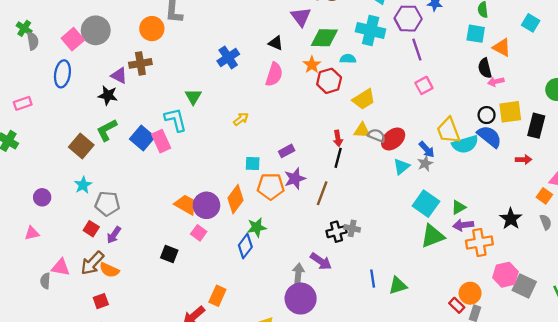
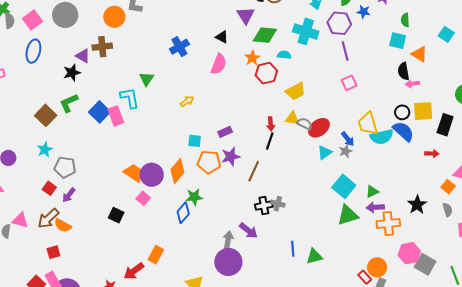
pink square: (73, 39) -> (32, 20), moved
black star: (108, 95) -> (72, 73), turned -30

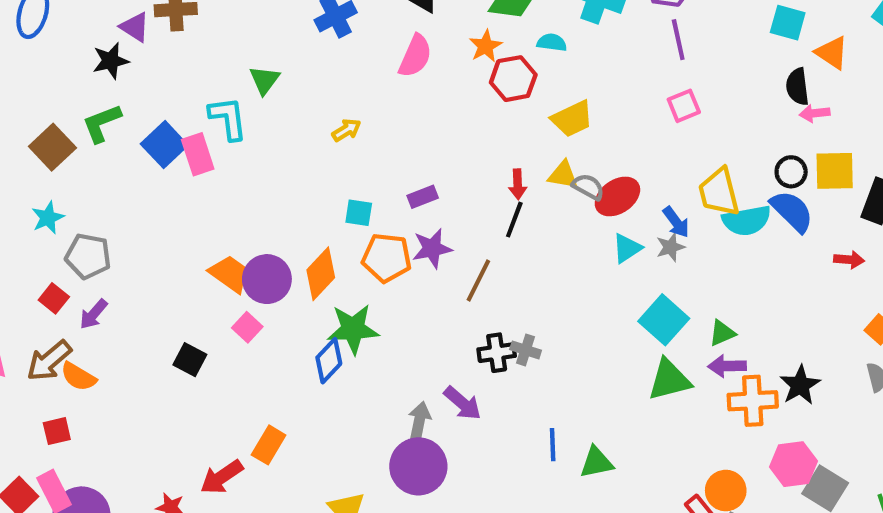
green star: (194, 197) -> (353, 329), size x1.4
black star: (417, 205) -> (800, 385), moved

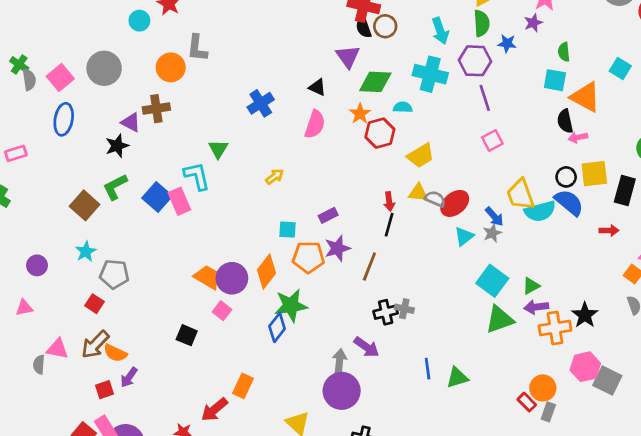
orange triangle: (832, 53) -> (585, 97), size x1.4
purple arrow: (94, 314) -> (129, 377), moved

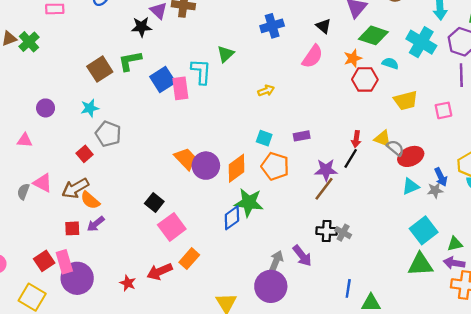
pink square: (492, 140) -> (443, 110), moved
yellow trapezoid: (421, 156) -> (406, 101), moved
purple star: (337, 248) -> (326, 170), moved
pink square: (222, 311) -> (172, 227), moved, size x1.6

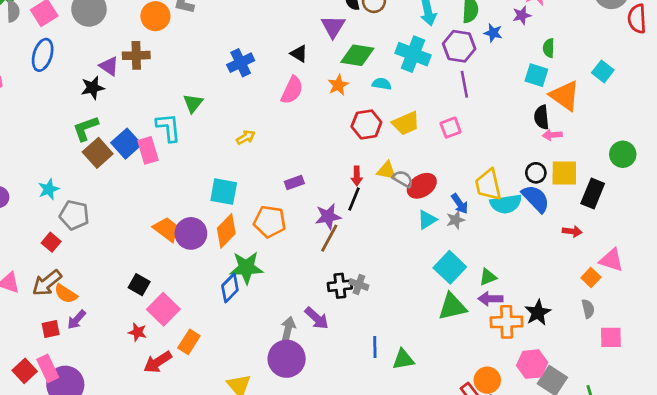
brown square: (100, 69) -> (98, 153), moved
red hexagon: (365, 79) -> (366, 124), moved
cyan square: (264, 138) -> (224, 192), moved, size x1.5
red star: (128, 283) -> (137, 332), moved

